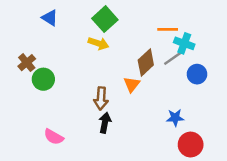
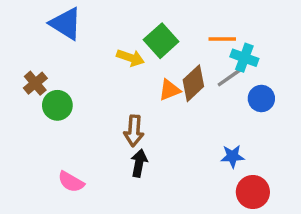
blue triangle: (50, 18) -> (66, 24), size x1.5
green square: (105, 19) -> (161, 41), moved
orange triangle: (132, 84) -> (170, 90), moved, turned 30

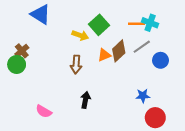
cyan cross: (244, 58) -> (150, 23), moved
green circle: (57, 105) -> (17, 64), moved
brown arrow: (134, 131) -> (76, 64), moved

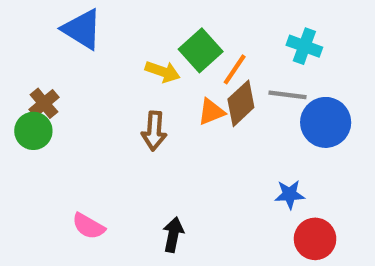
orange line: (137, 24) -> (235, 69), moved, turned -56
gray line: (142, 47) -> (287, 95), turned 42
blue circle: (161, 60) -> (326, 122), size x1.5
black arrow: (85, 100) -> (173, 235), moved

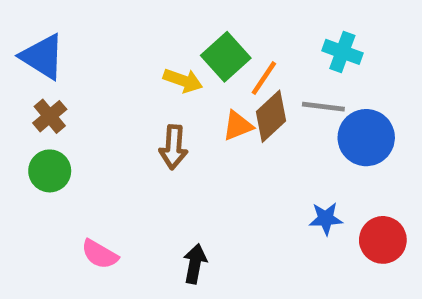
blue triangle: (82, 29) -> (43, 57), moved
green circle: (33, 131) -> (50, 171), moved
red circle: (315, 239) -> (383, 240), moved

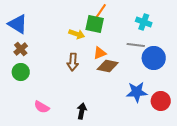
green square: (226, 57) -> (95, 24), turned -36
orange line: (264, 78) -> (101, 11), moved
brown diamond: (271, 116) -> (108, 66), moved, turned 55
blue star: (326, 219) -> (137, 92), size x1.5

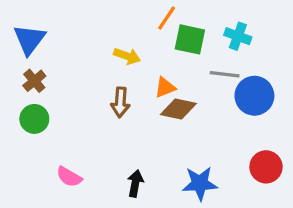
blue triangle: (18, 24) -> (29, 39), turned 35
green square: (95, 24) -> (190, 39), moved
blue star: (137, 92) -> (200, 183), moved

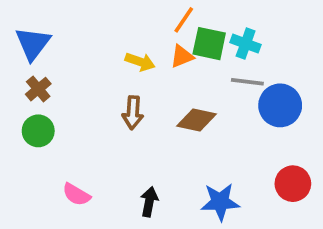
cyan cross: (238, 36) -> (246, 44), moved
orange triangle: (165, 87) -> (182, 56), moved

